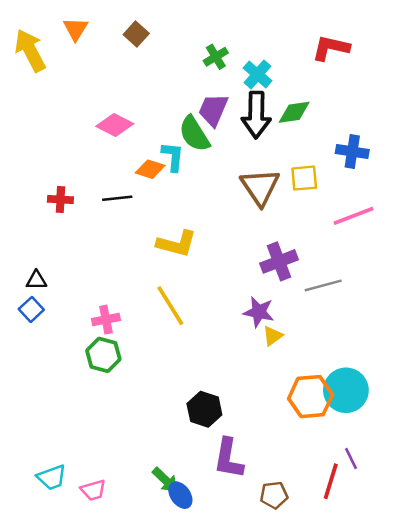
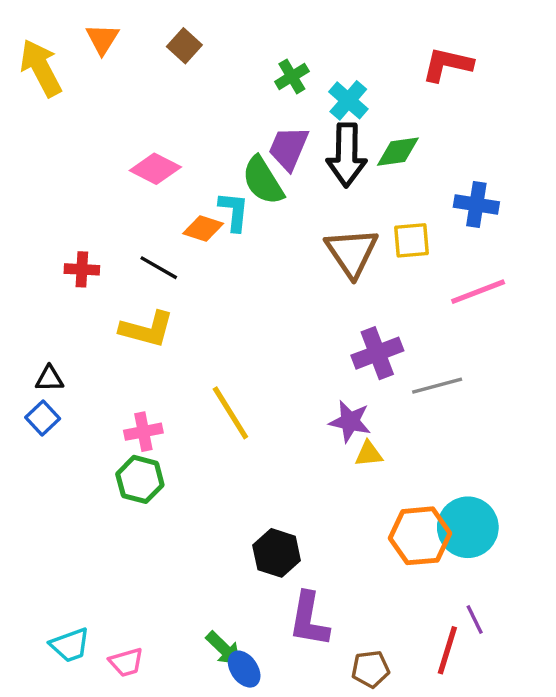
black line: (117, 198) -> (159, 268), turned 36
yellow L-shape: (177, 244) -> (147, 329), moved
yellow triangle: (273, 336) -> (369, 454), turned 30

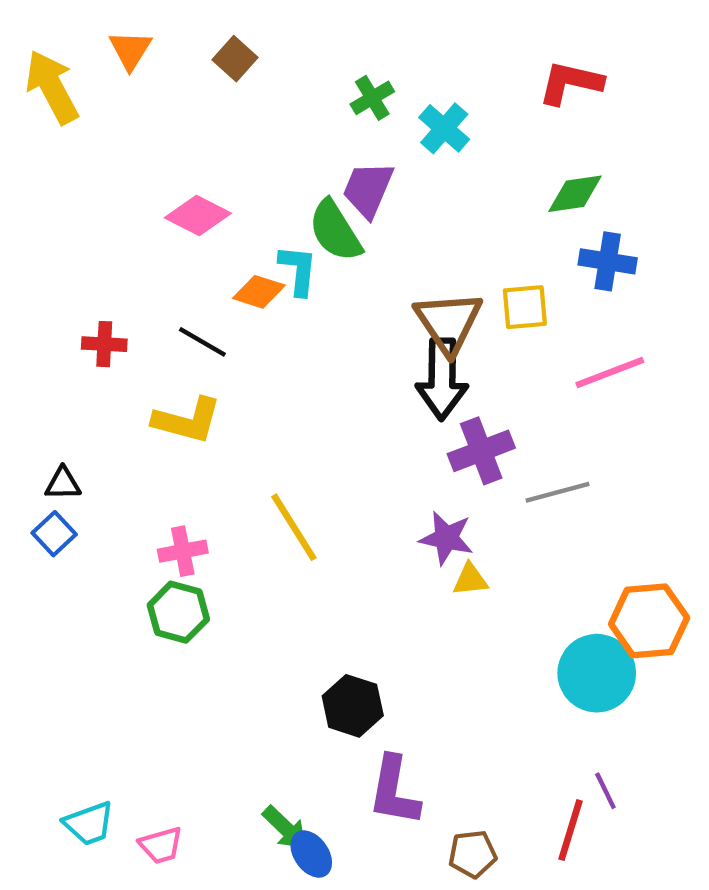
green diamond: (398, 152) -> (575, 194), moved
black arrow: (347, 155) -> (442, 379), moved
orange hexagon: (420, 536) -> (649, 621), moved

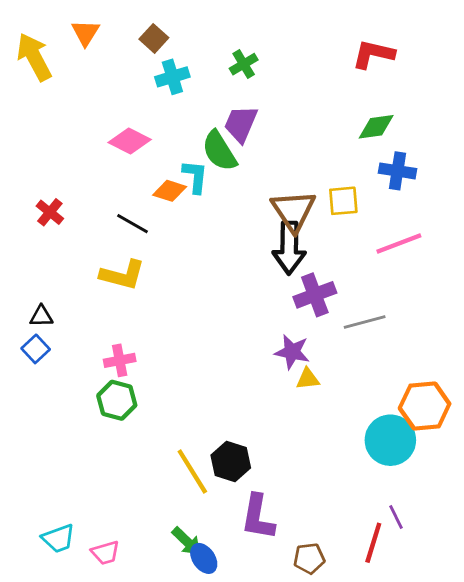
cyan cross: (444, 128) -> (172, 77), moved, turned 32
red cross: (104, 344) -> (50, 212), moved, turned 36
yellow line: (294, 527) -> (192, 472), moved

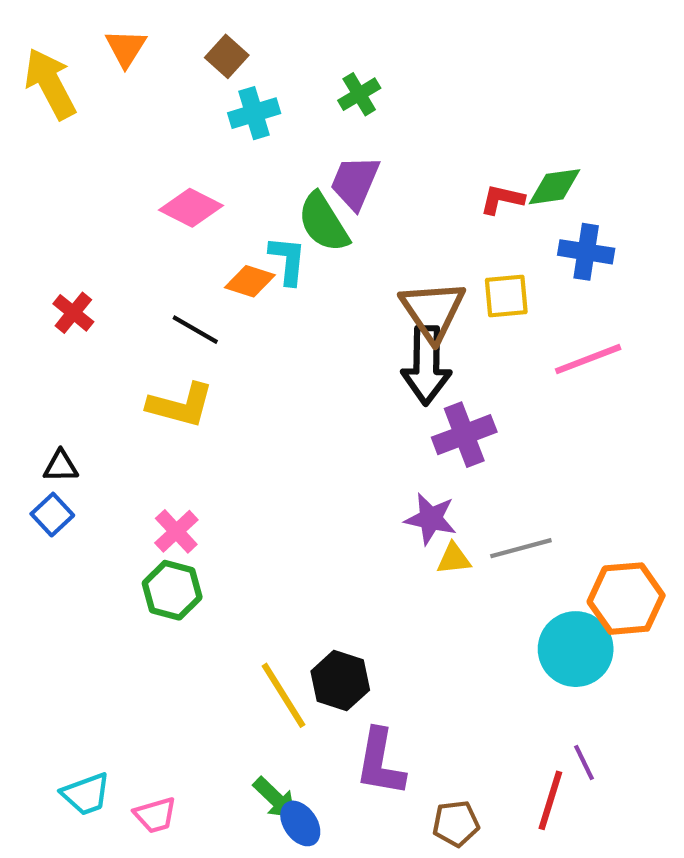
red L-shape: (373, 54) -> (502, 199), moved, size x0.7
gray line: (365, 322) -> (521, 548), moved
pink cross: (120, 360) -> (176, 531), turned -32

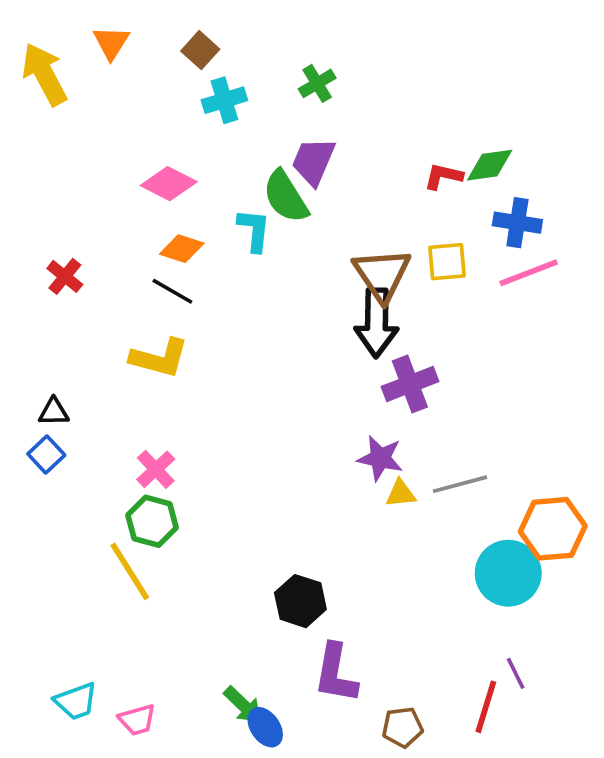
orange diamond: (250, 281) -> (182, 249), moved
pink line: (588, 359) -> (529, 273), moved
yellow line: (283, 695) -> (130, 571), moved

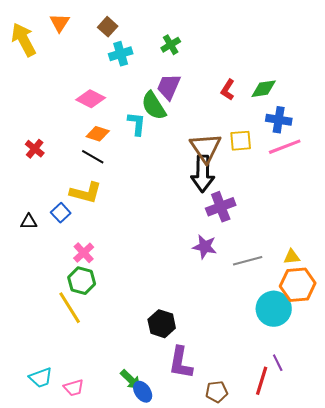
red L-shape: (443, 176) -> (228, 90), moved, turned -70
blue square: (46, 455) -> (61, 213), moved
yellow triangle: (401, 493) -> (292, 257), moved

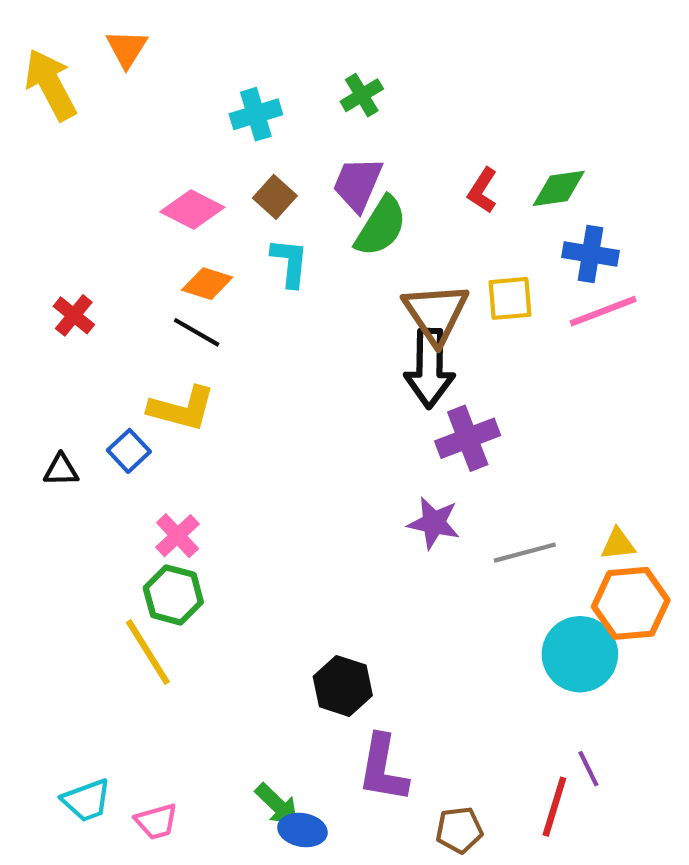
brown square: (108, 27) -> (275, 197), moved
green semicircle: (154, 106) -> (381, 226), moved, turned -116
blue ellipse: (143, 392) -> (302, 830), turned -45

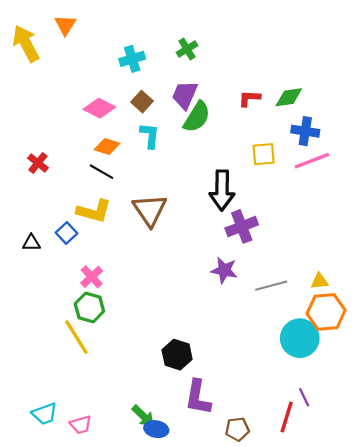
red L-shape: (482, 190) -> (249, 98), turned 60
brown triangle: (436, 313) -> (150, 210), moved

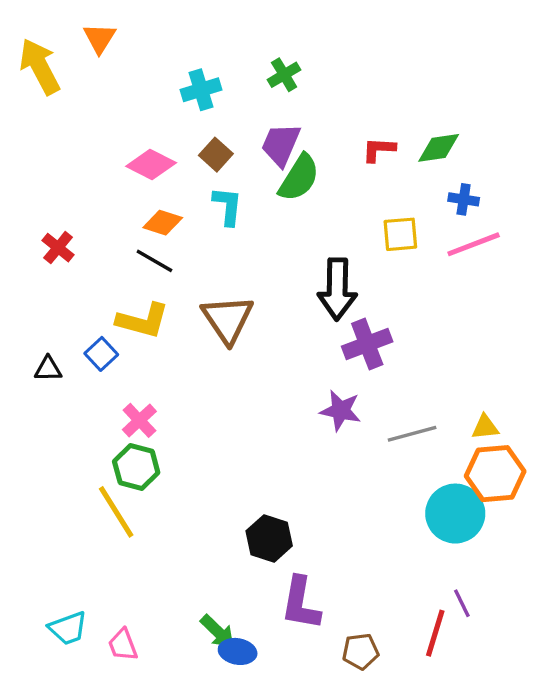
blue cross: (305, 131) -> (464, 199), size x0.7
pink trapezoid: (81, 425) -> (123, 645), turned 85

